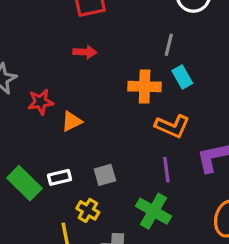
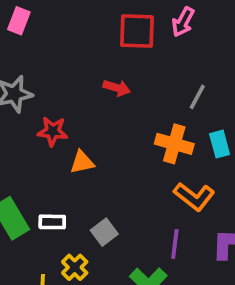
gray line: (169, 45) -> (197, 97), moved
gray square: (105, 175) -> (104, 232), turned -35

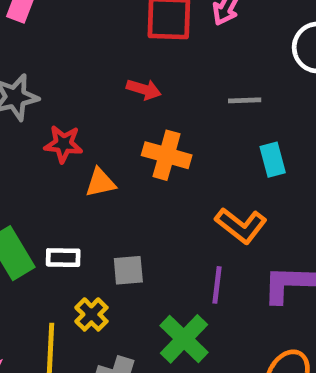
gray line: (197, 97) -> (245, 100), turned 60
orange cross: (174, 144) -> (167, 155), moved
gray square: (104, 232) -> (128, 270), turned 32

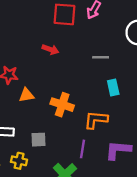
orange cross: (167, 155) -> (62, 105), moved
orange L-shape: (241, 225) -> (96, 120), turned 145
yellow cross: (91, 314) -> (19, 161), turned -35

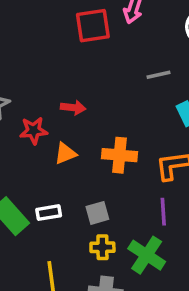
red arrow: (50, 49) -> (73, 108), moved
yellow cross: (19, 161) -> (102, 247), moved

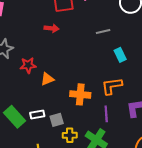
red arrow: (73, 108) -> (52, 28), moved
orange cross: (119, 155) -> (80, 94), moved
gray square: (97, 213) -> (57, 120), moved

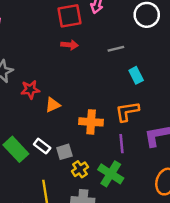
red arrow: (52, 28) -> (69, 45), moved
white rectangle: (37, 114) -> (42, 146), turned 48
yellow cross: (70, 135) -> (80, 169), turned -32

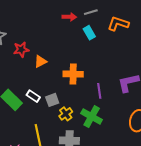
red arrow: (69, 45) -> (69, 17), moved
cyan rectangle: (136, 75) -> (89, 33), moved
orange L-shape: (127, 111) -> (118, 24), moved, turned 30

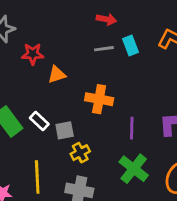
gray line: (91, 12) -> (104, 49), moved
green cross: (92, 117) -> (134, 169), moved

